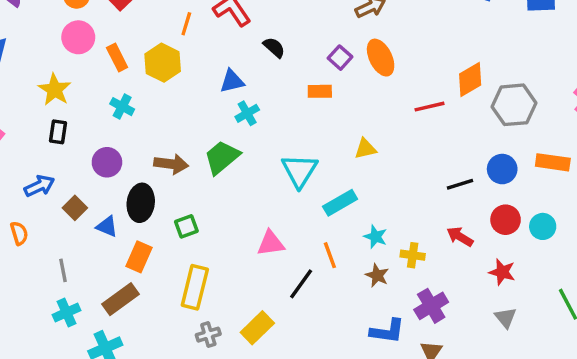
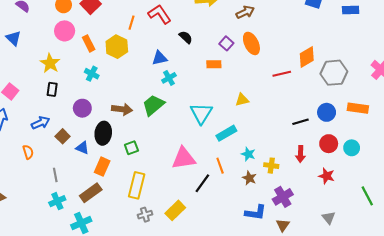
red arrow: (460, 237) -> (300, 154), turned -119
pink triangle: (271, 243) -> (184, 158), size x1.4
gray triangle: (506, 318) -> (329, 218), moved

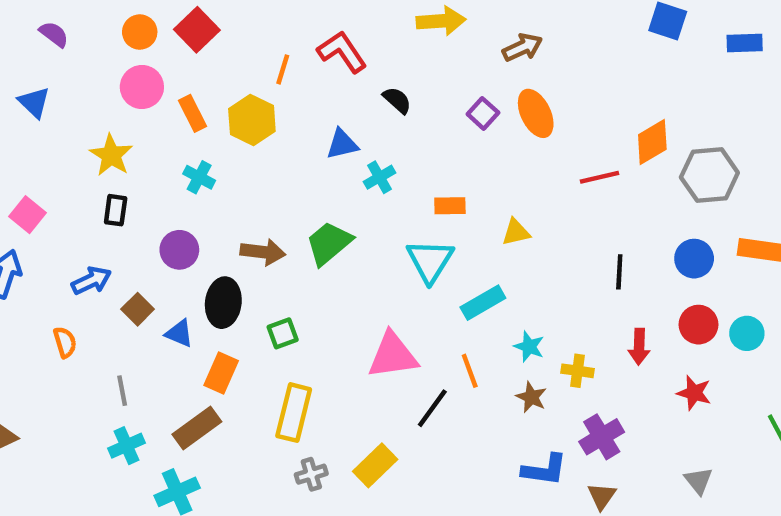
orange rectangle: (214, 64) -> (450, 206), moved
cyan cross: (169, 78) -> (380, 177), moved
black line: (300, 122) -> (619, 272), moved, turned -70

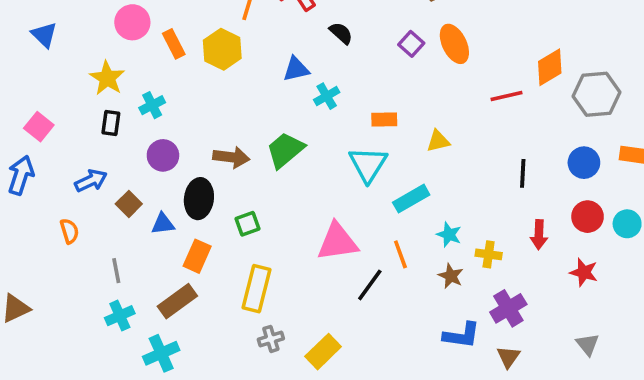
cyan cross: (199, 177) -> (152, 105), moved, turned 35
blue triangle: (179, 333) -> (163, 224), turned -30
yellow rectangle: (375, 465) -> (323, 352), moved

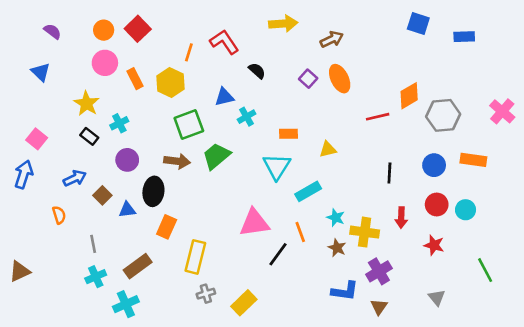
black rectangle: (111, 123) -> (89, 136), turned -60
green square: (248, 224) -> (189, 125), moved, size x1.6
yellow cross: (489, 254) -> (365, 232), size x1.5
orange rectangle: (197, 256) -> (167, 227), moved

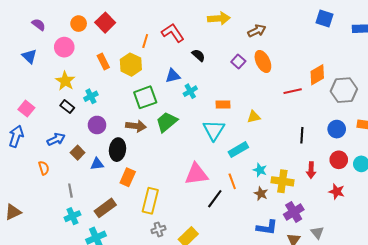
pink circle: (105, 63) -> (64, 47), moved
gray triangle: (437, 298) -> (317, 233), moved

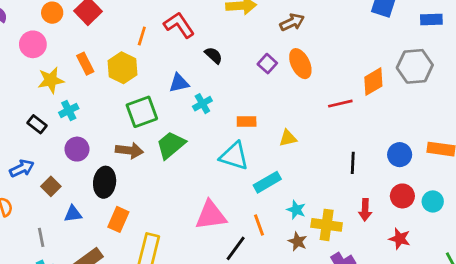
yellow star: (65, 81) -> (51, 80), moved, turned 30
gray hexagon: (344, 90) -> (415, 66), moved
cyan triangle: (214, 130) -> (234, 156), turned -45
blue triangle: (97, 164) -> (73, 214), moved

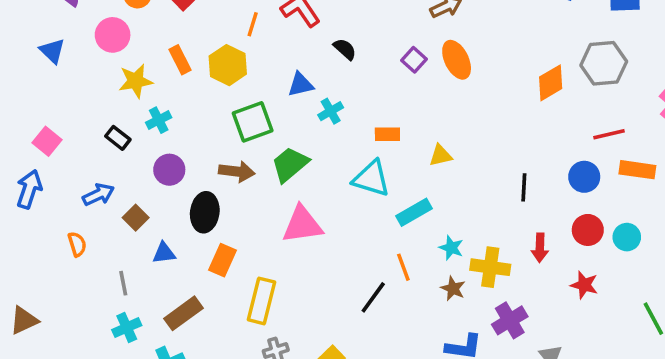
red line: (340, 104) -> (609, 134), moved
pink triangle: (211, 215) -> (302, 225), moved

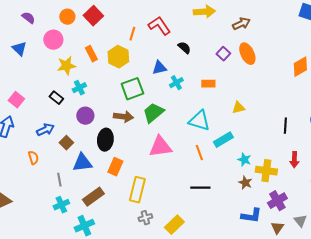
orange rectangle: (387, 134) -> (208, 84), moved
blue triangle: (164, 253) -> (82, 163), size x1.5
orange line: (403, 267) -> (199, 153), moved
black line: (373, 297) -> (200, 188), turned 54

